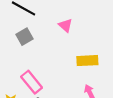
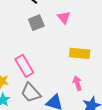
gray square: (25, 37) -> (36, 23), moved

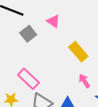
yellow rectangle: (80, 53) -> (78, 52), turned 60

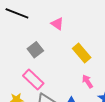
gray square: (28, 34) -> (35, 50), moved

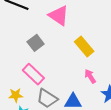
pink triangle: (57, 24) -> (59, 16), size x1.5

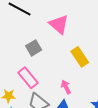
pink arrow: (90, 76) -> (66, 87), moved

